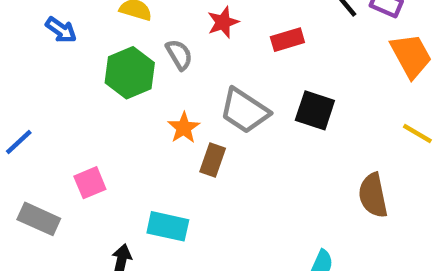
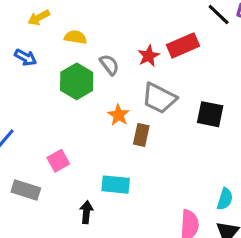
red star: (223, 22) -> (149, 56), moved
red rectangle: (287, 40) -> (183, 45), size x1.4
black square: (315, 110) -> (210, 114), moved

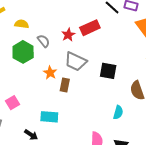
cyan semicircle: (225, 199) -> (118, 112), moved
black arrow: (86, 212) -> (31, 135), turned 120

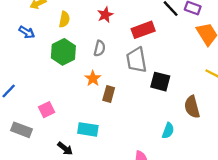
yellow semicircle: (22, 24) -> (64, 19), turned 88
red star: (68, 35) -> (105, 15), moved
gray semicircle: (44, 41) -> (100, 48), moved, turned 48
gray trapezoid: (76, 61) -> (136, 60), moved, turned 50

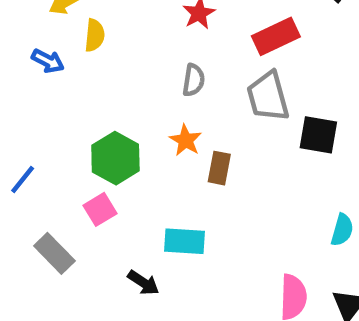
yellow semicircle: (64, 19) -> (95, 35), moved
green hexagon: (63, 52) -> (115, 158), moved
gray rectangle: (21, 130) -> (54, 253), turned 30

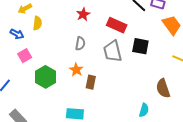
red rectangle: (276, 36) -> (117, 25), turned 48
black square: (318, 135) -> (140, 46), moved
pink square: (100, 209) -> (25, 56), moved

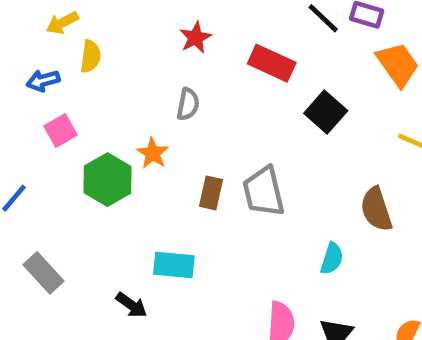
blue arrow: (17, 34) -> (43, 81), turned 136
black square: (140, 46) -> (326, 112), turned 30
gray trapezoid: (113, 51) -> (264, 192), moved
orange star: (76, 70) -> (153, 153), moved

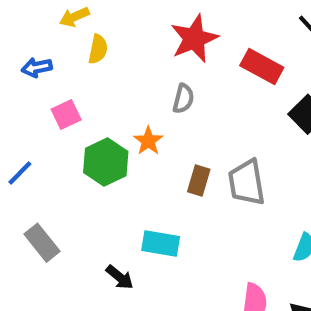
red star: (195, 38) -> (194, 39), size x1.6
blue arrow: (43, 81) -> (37, 67), moved

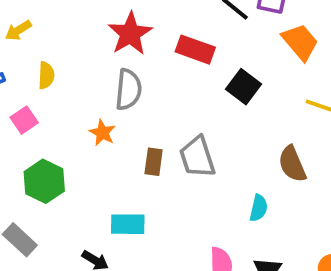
yellow semicircle: (98, 49) -> (46, 75), moved
gray semicircle: (183, 99) -> (128, 90), size x1.5
green hexagon: (106, 162) -> (44, 181), moved

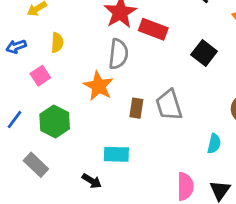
red rectangle: (195, 50) -> (153, 29), moved
orange star: (102, 133) -> (99, 86), size x1.5

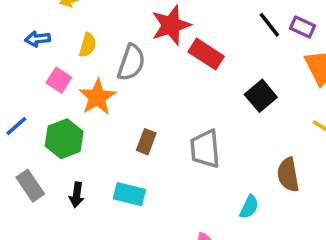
gray semicircle: (118, 54) -> (131, 63), moved
pink square: (40, 76) -> (59, 80), turned -36
orange star: (99, 86) -> (97, 97), moved
brown rectangle: (136, 108) -> (146, 142), moved
black arrow: (92, 181) -> (77, 195), moved, turned 54

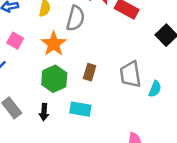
pink square: (59, 80) -> (15, 41), moved
green hexagon: (64, 139) -> (54, 79), moved
cyan semicircle: (249, 207) -> (155, 89), moved

